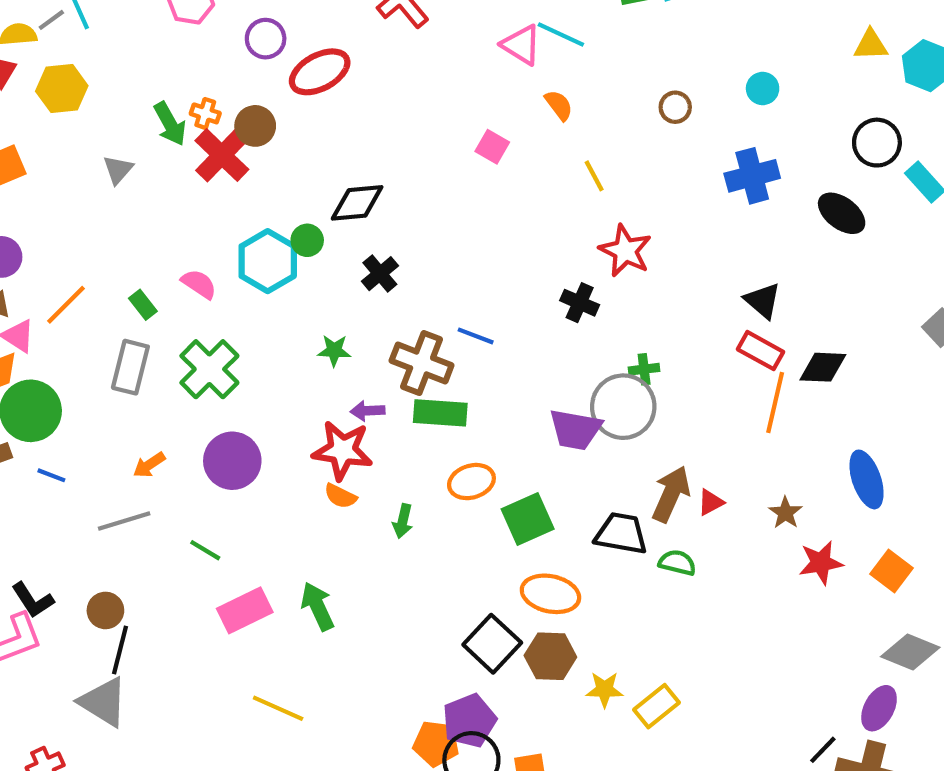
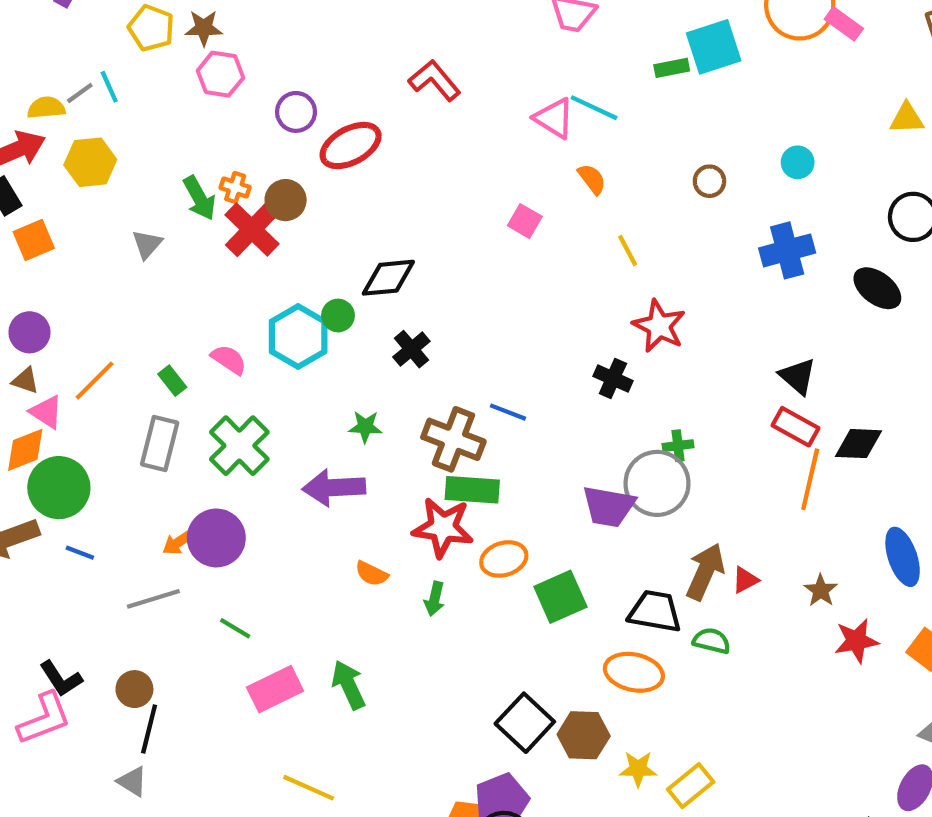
purple arrow: (367, 411) -> (334, 488), moved, size x1.8
red star: (343, 450) -> (443, 527), moved
purple circle: (232, 461) -> (216, 538), moved
orange ellipse: (550, 594) -> (634, 672), moved
gray triangle: (103, 702) -> (132, 781), size x0.6

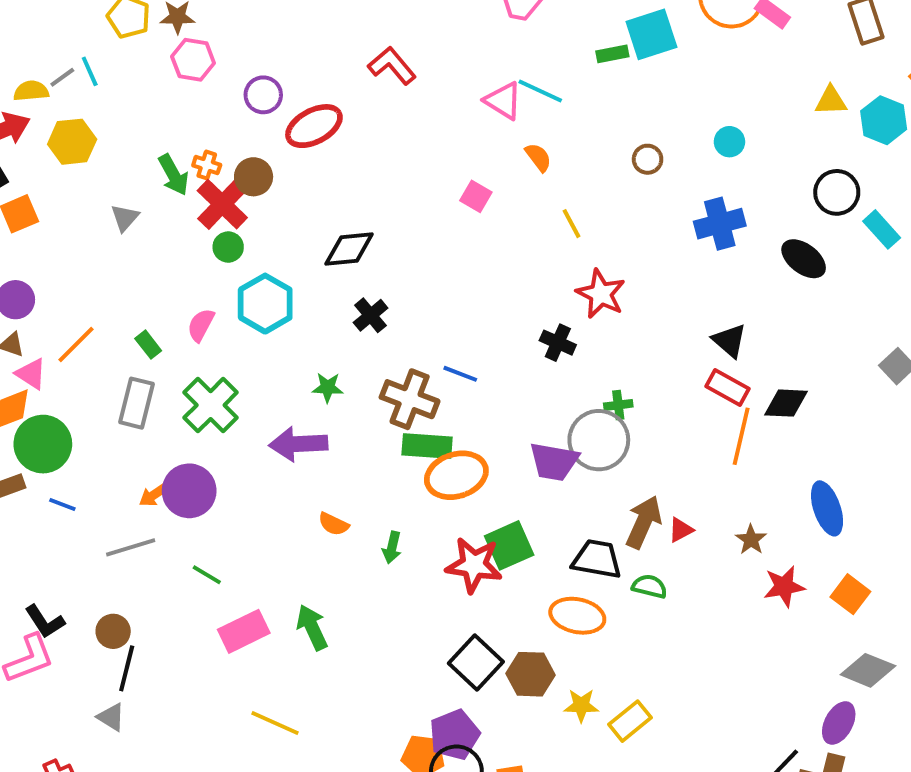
green circle: (338, 316) -> (228, 247), moved
pink semicircle: (229, 360) -> (201, 325), turned -96
red star: (443, 527) -> (474, 565), moved
orange ellipse: (504, 559) -> (456, 475), moved, size x1.4

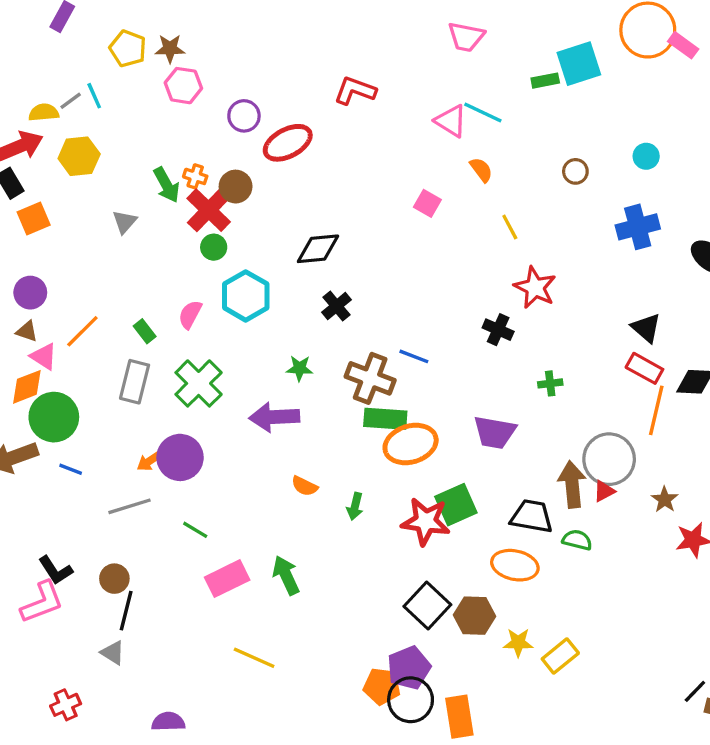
red L-shape: (392, 66) -> (355, 91), turned -30
gray circle: (599, 440) -> (609, 459), moved
brown arrow: (644, 522) -> (572, 484), turned -30

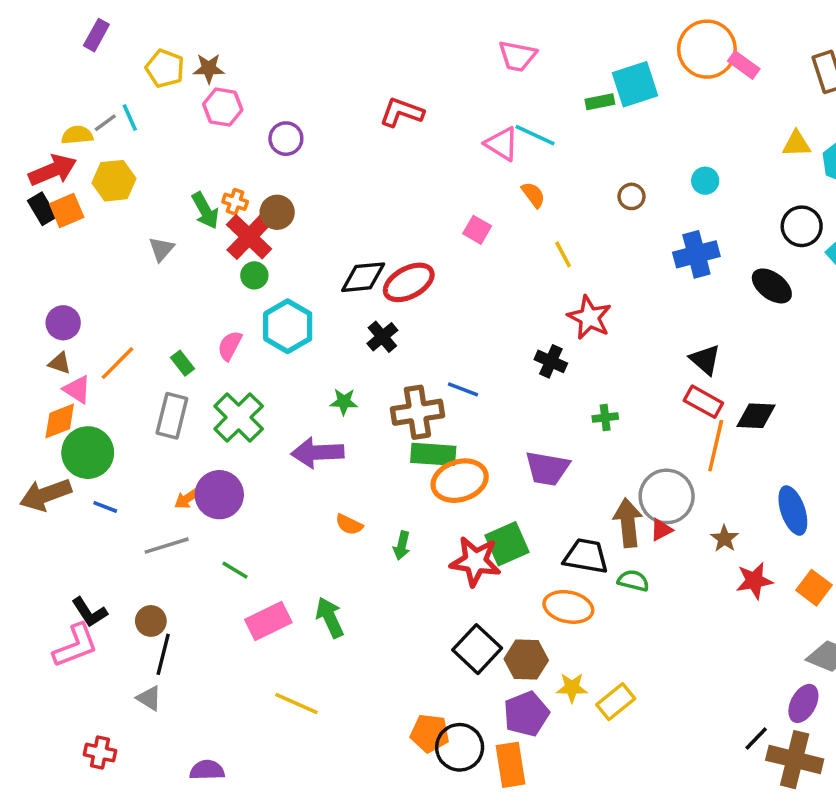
red ellipse: (288, 143) -> (409, 282), moved
orange square: (34, 219) -> (67, 211), moved
brown cross: (370, 378) -> (417, 412), turned -30
purple pentagon: (409, 668) -> (526, 714), moved
red cross: (66, 705) -> (100, 753), turned 36

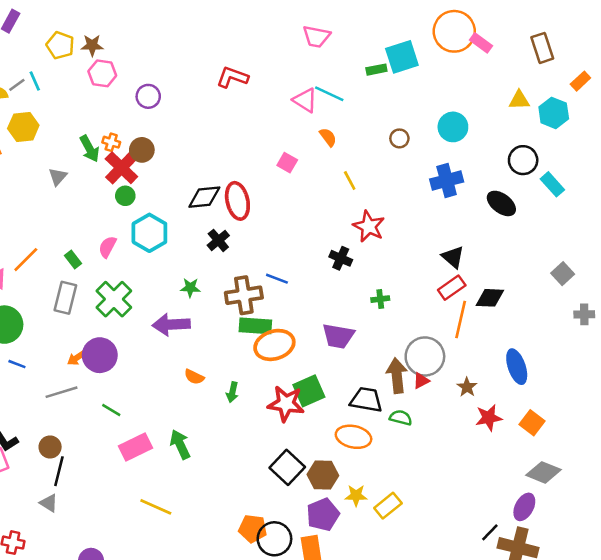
cyan circle: (705, 181) -> (453, 127), size x1.5
red ellipse: (409, 282) -> (237, 201), turned -75
red rectangle: (703, 402) -> (452, 288), turned -64

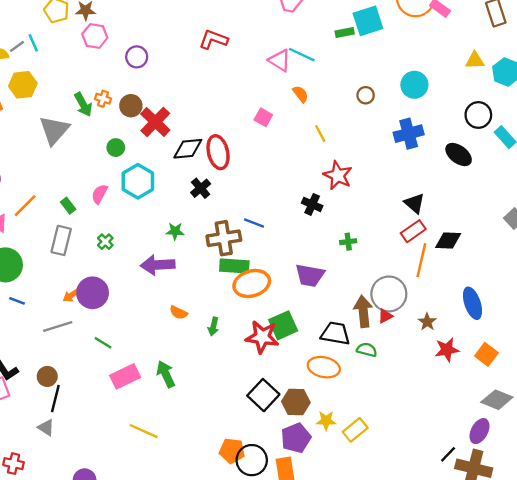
red cross: (121, 168) -> (155, 122), moved
gray triangle: (58, 177) -> (54, 130), size x1.8
green cross: (114, 299) -> (105, 242), size x0.5

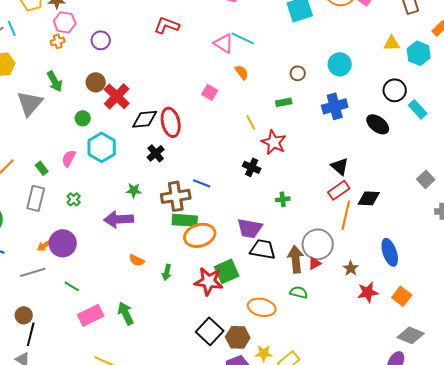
green rectangle: (345, 32) -> (284, 102), moved
orange cross: (103, 99) -> (58, 41), moved, turned -32
yellow line: (320, 134) -> (251, 122), moved
black trapezoid: (335, 333) -> (263, 249), moved

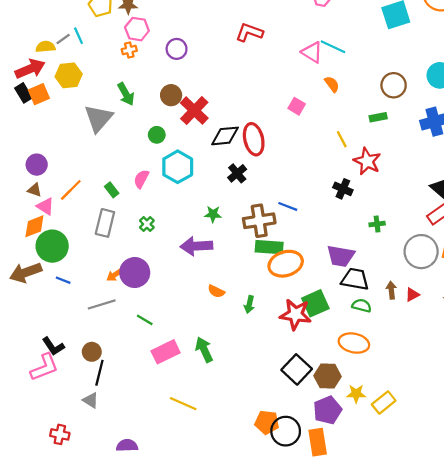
brown circle: (298, 73) -> (394, 85), size x1.5
gray circle: (318, 244) -> (421, 252), moved
brown arrow: (296, 259) -> (391, 290), size x0.6
green semicircle: (299, 292) -> (362, 306), moved

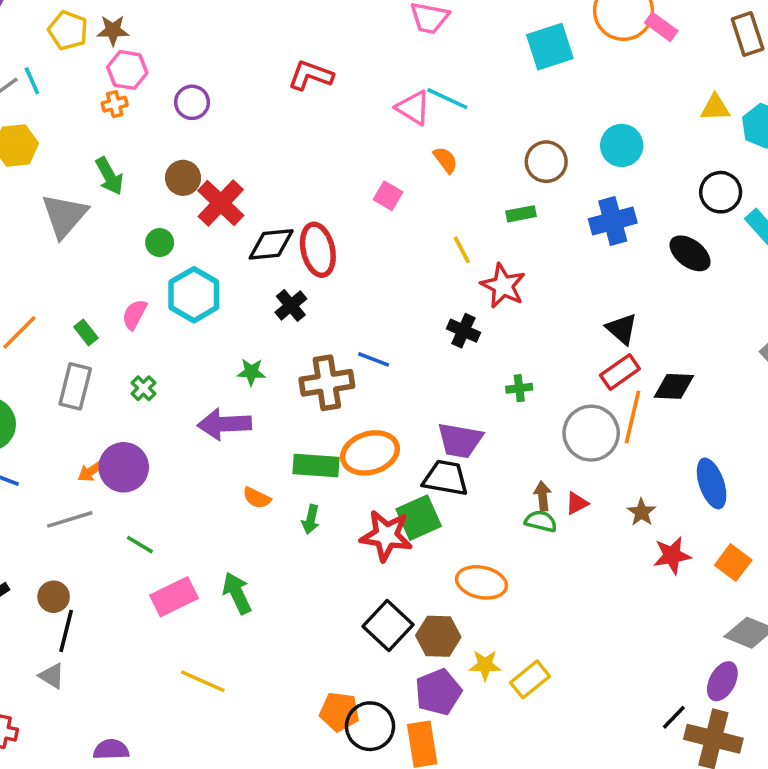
green rectangle: (269, 247) -> (316, 465), moved
black trapezoid: (355, 279) -> (446, 478), moved
green semicircle: (362, 306) -> (541, 521), moved

